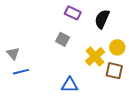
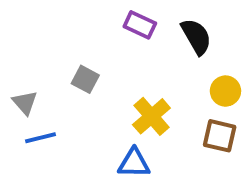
black semicircle: (102, 19) -> (196, 37), turned 126
gray square: (63, 39) -> (85, 79), moved
yellow cross: (95, 57) -> (151, 116), moved

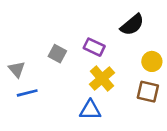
purple rectangle: (140, 25) -> (94, 47), moved
black semicircle: (196, 37) -> (132, 25), turned 80

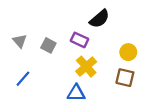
black semicircle: (132, 25) -> (99, 19), moved
gray triangle: (17, 69) -> (20, 41), moved
blue line: (27, 93) -> (23, 79), turned -35

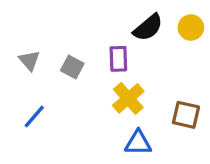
purple rectangle: (80, 40) -> (118, 59), turned 63
yellow circle: (128, 52) -> (191, 28), moved
blue triangle: (76, 93) -> (138, 143), moved

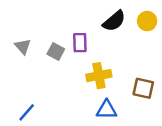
purple rectangle: (118, 59) -> (80, 43), moved
yellow cross: (128, 98) -> (99, 76), turned 30
blue line: (34, 116) -> (27, 112), moved

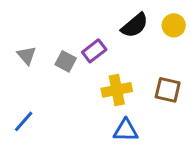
purple rectangle: (80, 43) -> (94, 51), turned 54
brown square: (143, 88) -> (168, 90), moved
blue line: (27, 112) -> (24, 121), moved

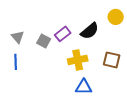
black semicircle: (135, 25) -> (90, 31), moved
blue line: (24, 121) -> (16, 62), moved, turned -42

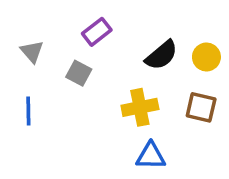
yellow circle: (116, 17) -> (206, 57), moved
purple rectangle: (63, 34) -> (97, 32), moved
gray triangle: (18, 37) -> (32, 52), moved

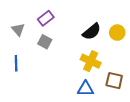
purple rectangle: (97, 32) -> (46, 18), moved
yellow cross: (140, 107) -> (91, 61), moved, turned 36
brown square: (201, 107) -> (114, 81), moved

